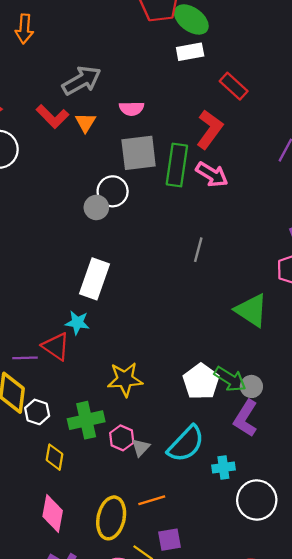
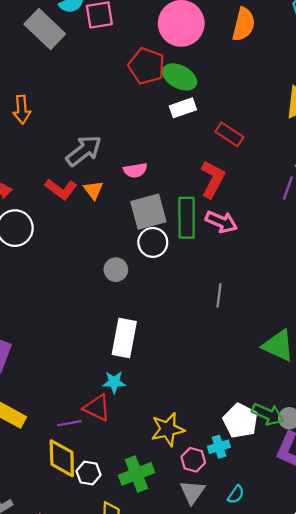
white circle: (113, 191) -> (153, 242), moved
pink hexagon: (122, 438) -> (193, 460), moved
cyan semicircle: (186, 444) -> (236, 494), moved, size x0.5
gray triangle: (141, 447) -> (192, 492), size x1.4
cyan cross: (223, 467) -> (219, 447), moved

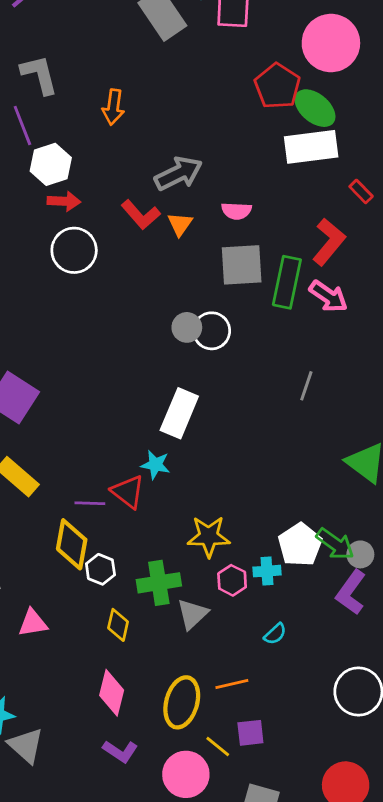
white rectangle: (183, 108) -> (311, 147), size x1.6
red rectangle: (229, 134) -> (361, 191), size x0.7
white circle: (153, 242) -> (212, 331), moved
gray triangle: (192, 492) -> (192, 614), moved

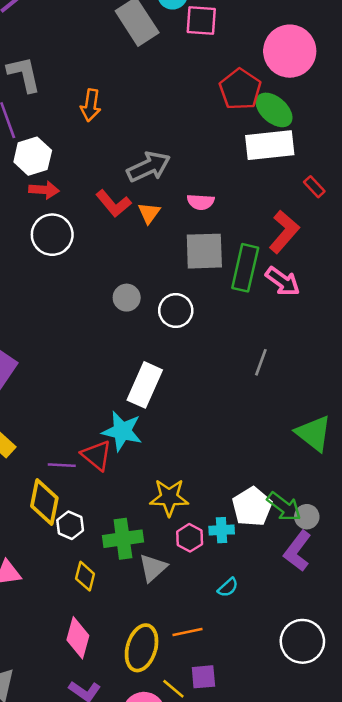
gray circle: (187, 327) -> (127, 298), moved
cyan star: (155, 465) -> (122, 431), size x1.5

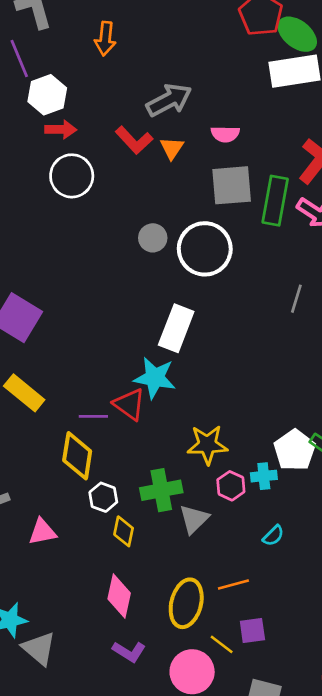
white circle: (176, 311) -> (205, 249), size x1.5
white hexagon: (70, 525) -> (103, 497), moved

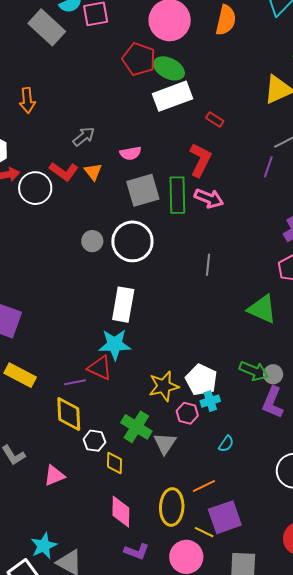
gray arrow: (169, 100) -> (84, 136), size x0.7
white circle: (72, 176) -> (35, 188), moved
white pentagon: (295, 450) -> (201, 380), moved
green cross: (161, 490) -> (136, 427), turned -36
purple square: (252, 630) -> (225, 517), size x1.6

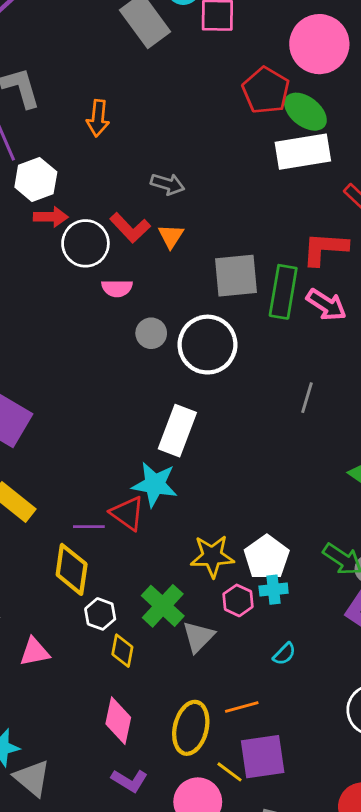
gray arrow: (84, 136) -> (168, 184), turned 45
pink semicircle: (130, 153) -> (117, 288), moved
red L-shape: (200, 160) -> (325, 249), turned -124

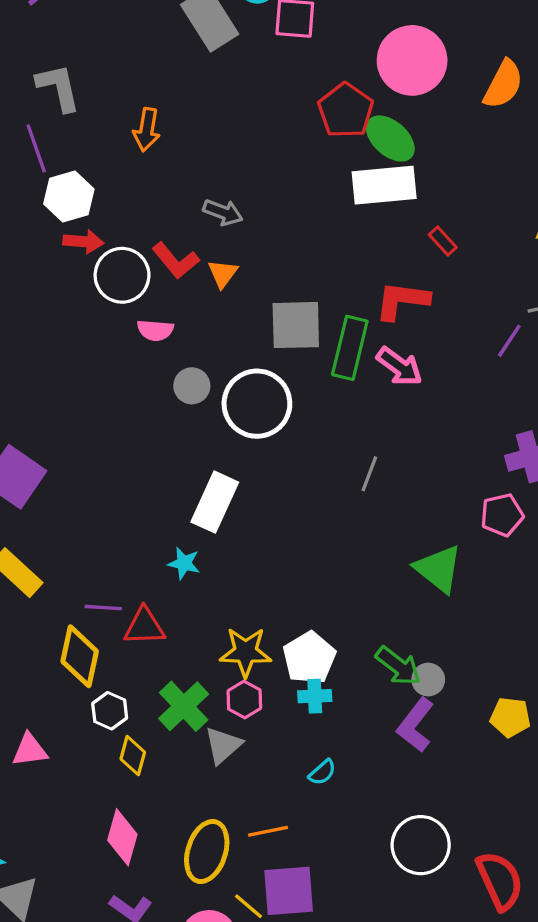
cyan star: (155, 484) -> (184, 563), size x0.6
red triangle: (127, 513) -> (144, 626), moved, turned -42
pink hexagon: (238, 600) -> (244, 699), moved

